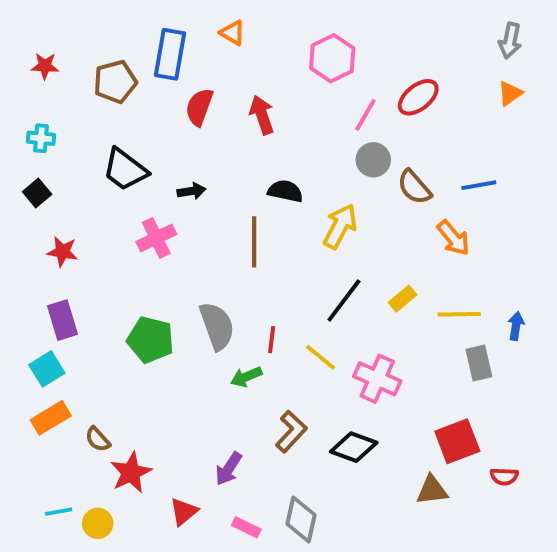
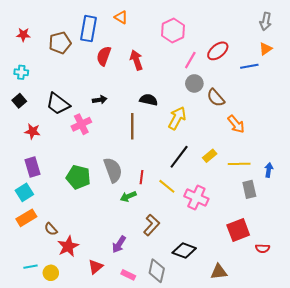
black trapezoid: (125, 170) -> (58, 104), moved
blue line: (479, 185) -> (249, 66), moved
black diamond: (354, 447) -> (184, 250), moved
brown triangle: (432, 490) -> (219, 272), moved

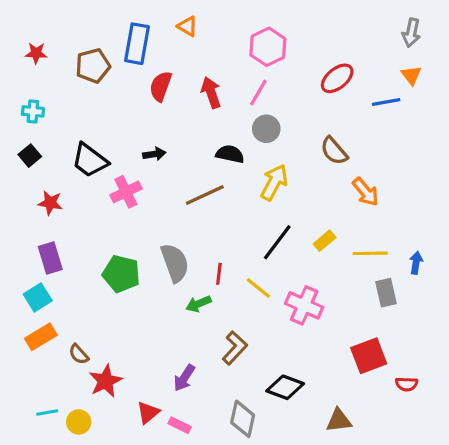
orange triangle: (266, 49) -> (411, 75), turned -32
pink line: (190, 60) -> (258, 93), moved
gray circle: (194, 83) -> (266, 129), moved
brown line: (132, 126) -> (205, 195), turned 65
pink rectangle: (128, 275) -> (180, 425), moved

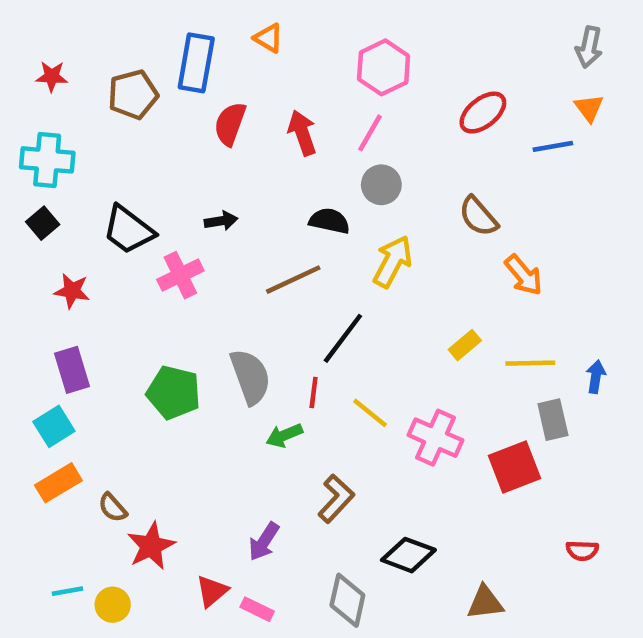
cyan cross: (33, 111) -> (47, 160), size x1.6
black line: (277, 242) -> (343, 338), moved
red square: (369, 356) -> (515, 467), moved

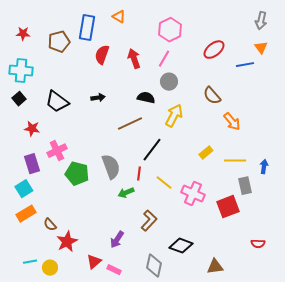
pink cross: (180, 275) -> (57, 151), moved

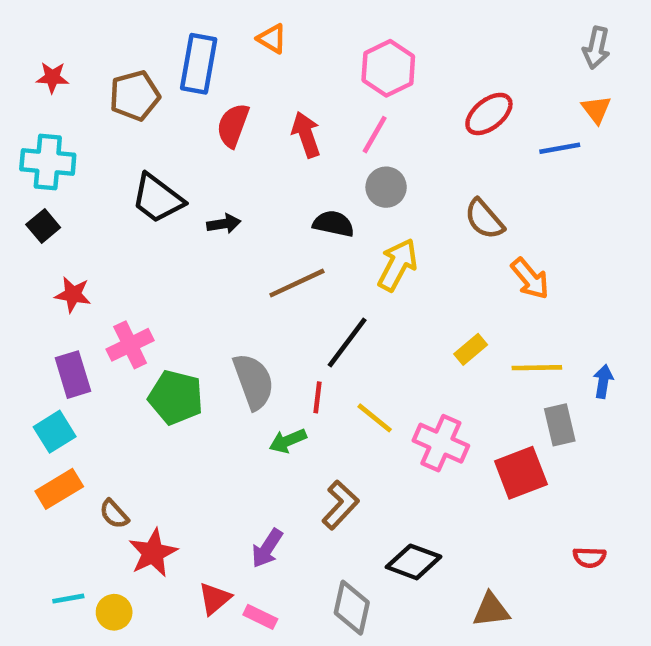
black trapezoid: (57, 102) -> (157, 199), moved

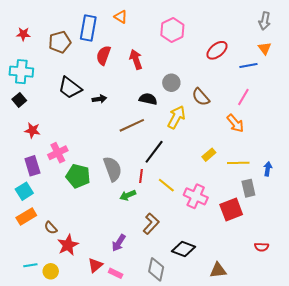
pink line: (375, 135) -> (243, 97), moved
brown semicircle: (484, 219) -> (201, 97), moved

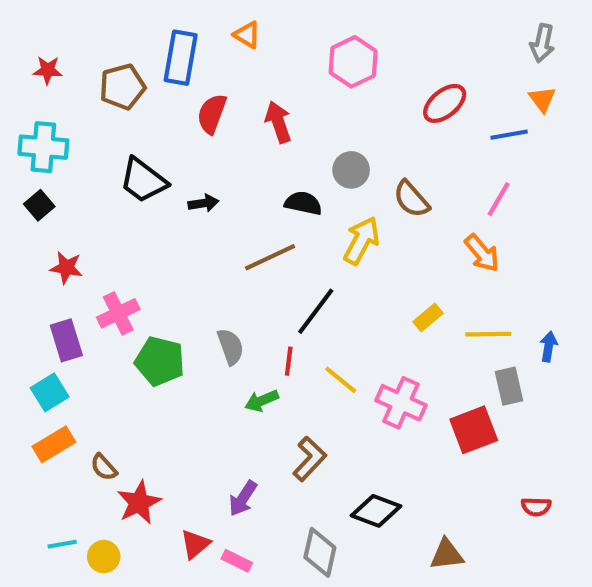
gray semicircle: (113, 169) -> (231, 347), size x0.7

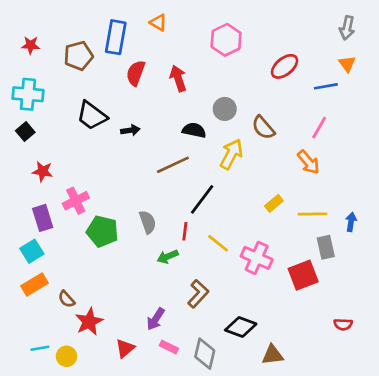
brown triangle: (447, 554) -> (273, 355), moved
pink rectangle: (237, 561) -> (169, 347), moved

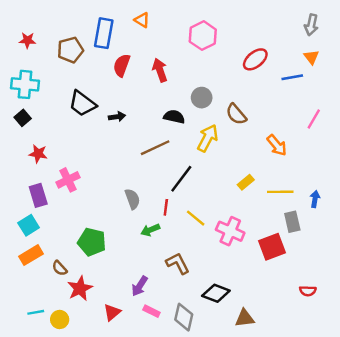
pink line: (319, 128) -> (314, 119), moved
green pentagon: (102, 231) -> (92, 242), moved
brown L-shape: (198, 294) -> (178, 263), turned -70

